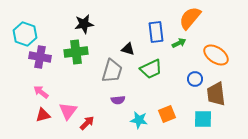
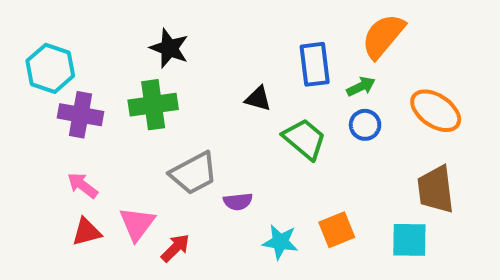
black star: (84, 24) -> (169, 48), turned 30
green trapezoid: (151, 69) -> (304, 139), turned -115
gray trapezoid: (112, 71) -> (193, 173), moved, turned 45
blue circle: (195, 79) -> (365, 125), moved

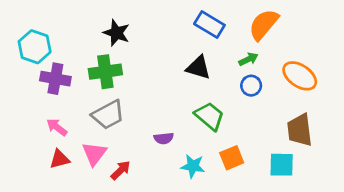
blue rectangle: (315, 64) -> (209, 25), moved, turned -52
black triangle: (258, 99) -> (198, 68), moved, size x1.4
green trapezoid: (304, 139) -> (209, 116), moved
gray trapezoid: (193, 173) -> (108, 115), moved

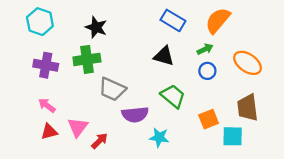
cyan hexagon: (35, 47) -> (40, 22), moved
gray trapezoid: (108, 115) -> (112, 89), moved, turned 52
purple semicircle: (164, 138) -> (135, 114), size x1.6
orange square: (232, 158) -> (209, 119), moved

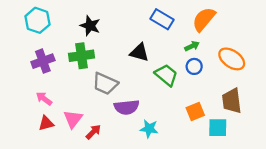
black triangle: (164, 56) -> (139, 53), moved
purple cross: (46, 65) -> (43, 61), turned -30
green trapezoid: (173, 96) -> (166, 75), moved

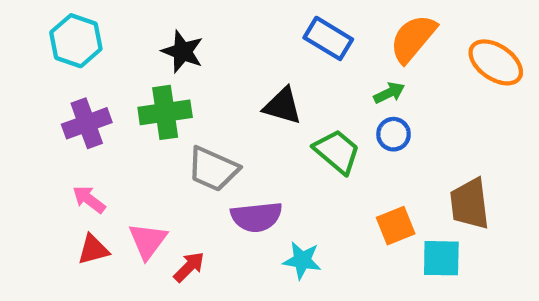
orange ellipse: (232, 59) -> (496, 62), moved

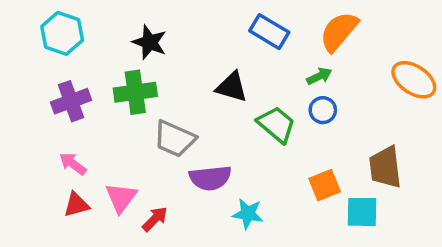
orange ellipse: (496, 62) -> (414, 80), moved

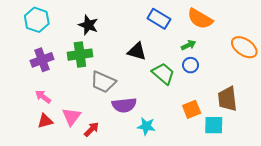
orange semicircle: (339, 32) -> (200, 19), turned -100

